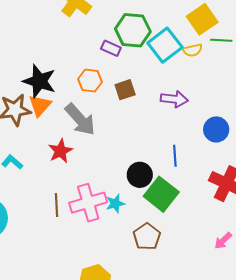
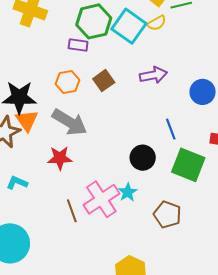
red star: (60, 151) -> (60, 158), turned -30
green square: (161, 194) -> (188, 165), moved

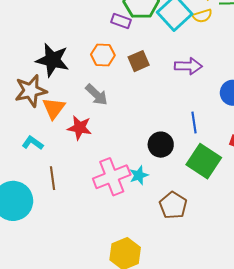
orange triangle: (27, 121) -> (54, 108), moved
gray arrow: (70, 122) -> (97, 95), size x0.7
brown line: (72, 211) -> (53, 178), moved

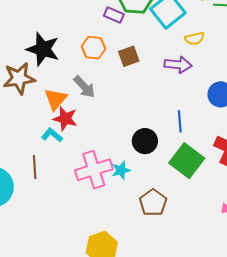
yellow semicircle: (202, 16) -> (195, 39), moved
orange triangle: (54, 108) -> (56, 99), moved
cyan L-shape: (33, 143) -> (52, 135), moved

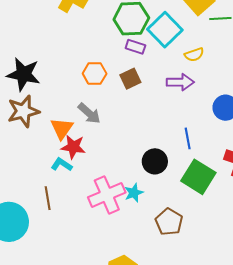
purple rectangle: (114, 15) -> (135, 47), moved
black star: (43, 49) -> (24, 74), moved

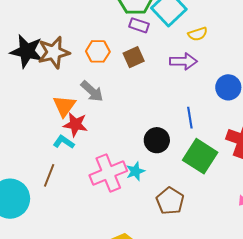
brown star: (23, 111) -> (54, 52), moved
brown line: (48, 198) -> (49, 175), turned 30

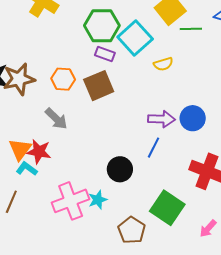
brown square: (134, 57) -> (99, 86), size x1.4
purple arrow: (183, 61) -> (161, 119), moved
orange triangle: (64, 106) -> (20, 149), moved
blue line: (190, 118) -> (153, 148), turned 35
green square: (200, 156) -> (167, 208), moved

